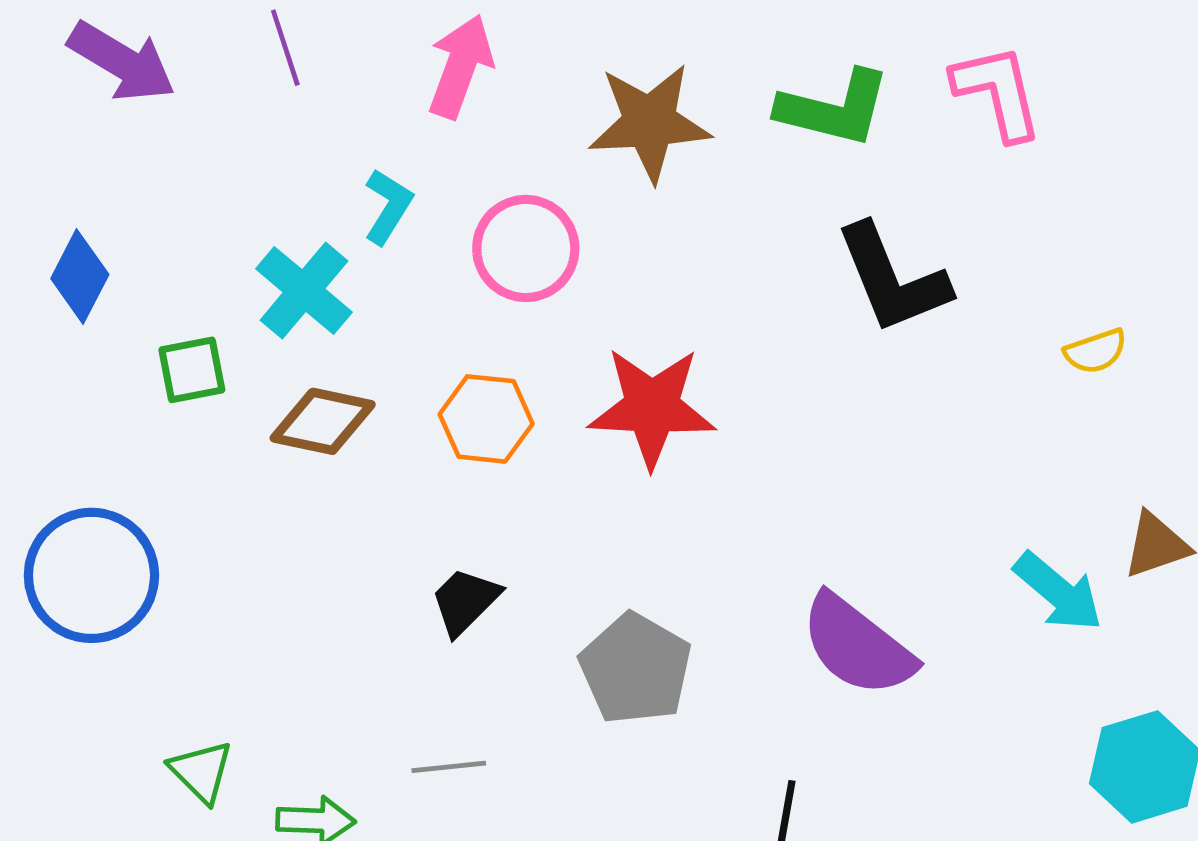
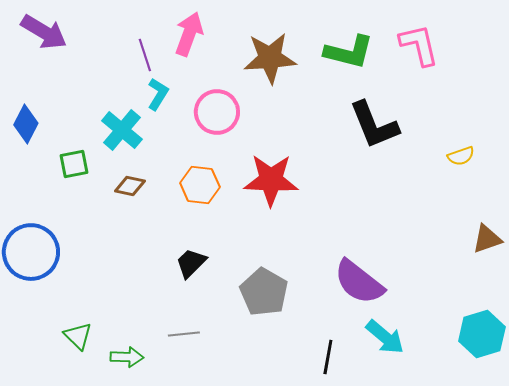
purple line: (285, 48) -> (145, 55), moved
brown diamond: (323, 421) -> (130, 186), size x0.7
cyan arrow: (1058, 592) -> (385, 337), moved

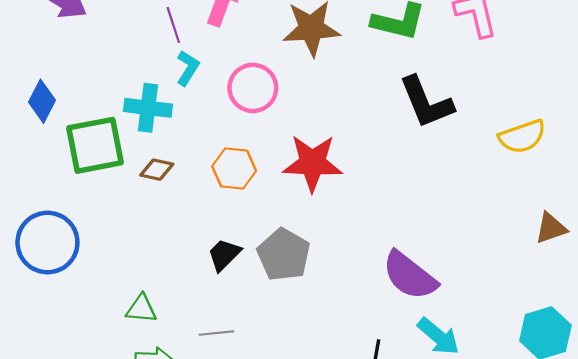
cyan cross: (122, 130) -> (148, 108), turned -33
yellow semicircle: (461, 156) -> (522, 137), size x1.6
green square: (74, 164) -> (95, 145), size x1.8
gray pentagon: (264, 292) -> (284, 255), moved
green triangle: (78, 336) -> (141, 309), moved, turned -40

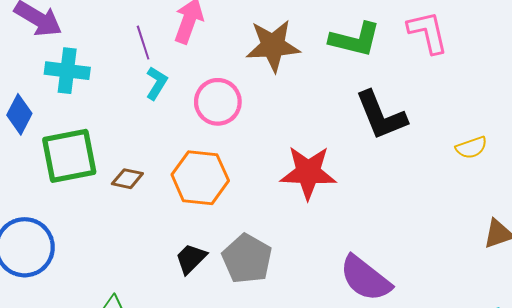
cyan cross: (148, 108) -> (67, 71), moved
yellow semicircle: (522, 137) -> (471, 148), size x0.7
red star: (312, 163) -> (308, 172), moved
orange hexagon: (234, 169) -> (200, 178), size x1.4

